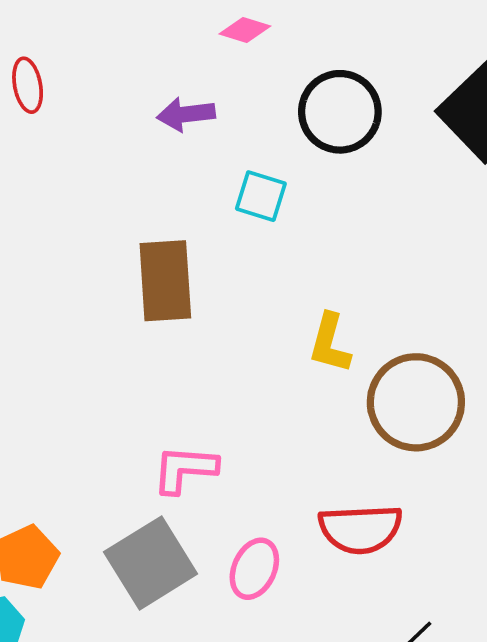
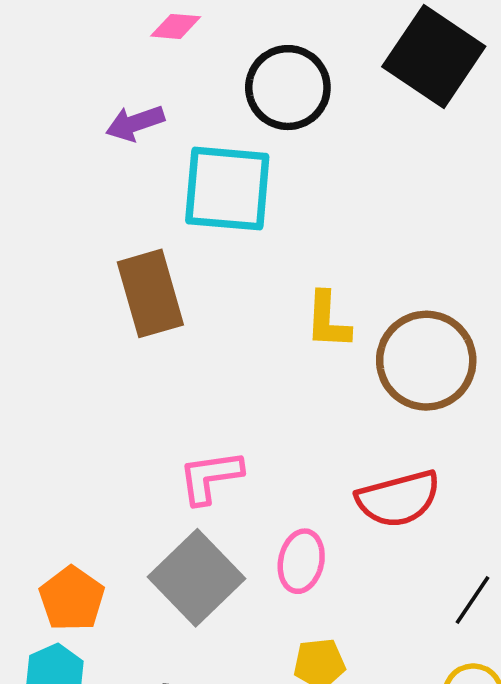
cyan square: (261, 196) -> (227, 189), size x1.8

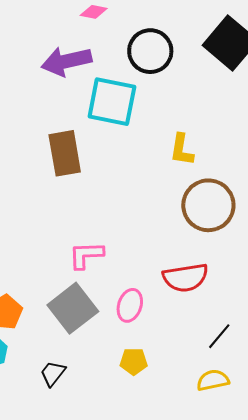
purple arrow: (135, 123) -> (66, 61), size x1.6
yellow L-shape: (328, 320) -> (182, 150), moved

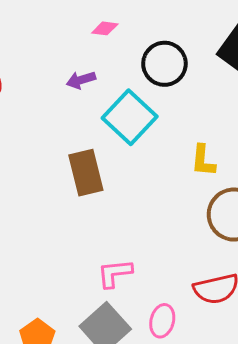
purple arrow: (66, 61) -> (81, 80), size x0.6
cyan square: (112, 102) -> (130, 117), turned 36

